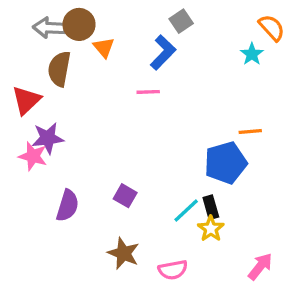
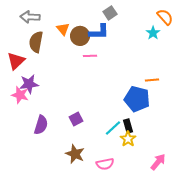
brown circle: (79, 24) -> (80, 36), moved
blue L-shape: (163, 52) -> (99, 32), turned 45
blue pentagon: (226, 163) -> (137, 99), turned 30
purple square: (125, 196) -> (76, 119), turned 32

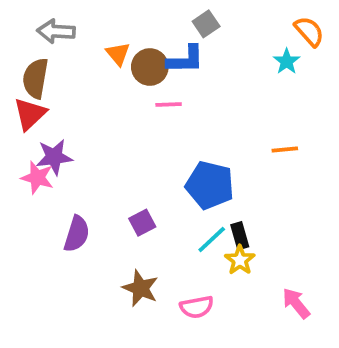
brown semicircle: (36, 42) -> (35, 78), moved
blue pentagon: (137, 99) -> (210, 185), moved
pink arrow: (158, 162) -> (296, 303), turned -78

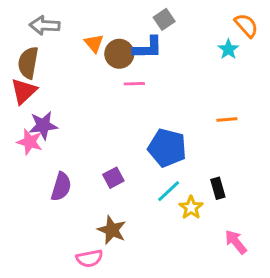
black rectangle: (240, 236) -> (218, 188), moved
pink semicircle: (197, 307) -> (89, 258), moved

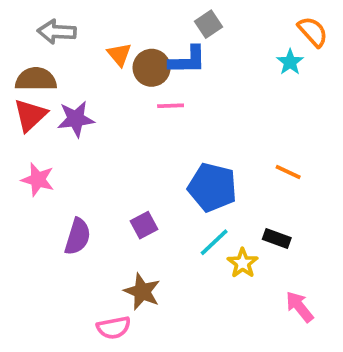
brown semicircle: (28, 63) -> (36, 79), turned 80
orange line: (227, 119) -> (288, 172), moved, turned 30
purple star: (43, 125) -> (76, 119), moved
black rectangle: (218, 188) -> (277, 238), turned -54

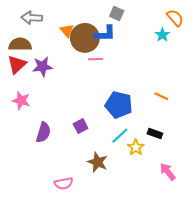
gray square: (208, 24) -> (117, 13), turned -32
brown circle: (152, 68) -> (85, 38), size x1.4
brown star: (142, 292) -> (98, 162), moved

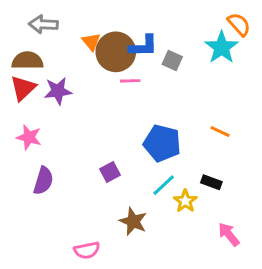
gray square: (117, 13) -> (172, 61), moved
cyan star: (162, 35) -> (222, 47), size x1.6
purple semicircle: (43, 132) -> (43, 181), moved

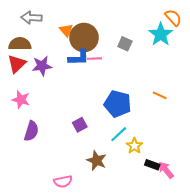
blue L-shape: (143, 46) -> (79, 57), moved
black rectangle: (211, 182) -> (152, 165), moved

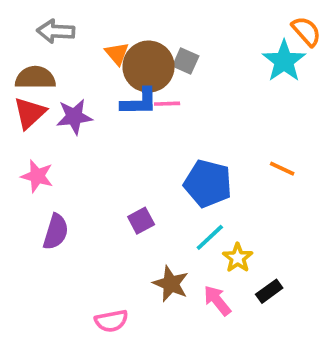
gray square: (125, 44) -> (186, 61), moved
black rectangle: (152, 165) -> (269, 291), turned -56
pink arrow: (166, 170) -> (217, 300), moved

